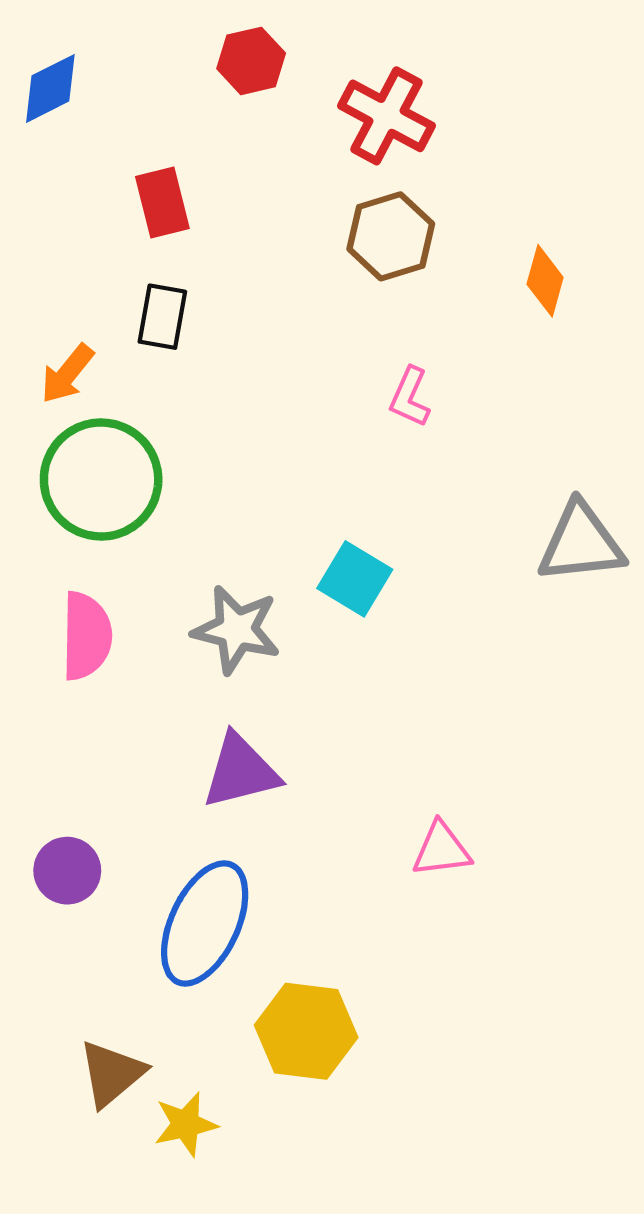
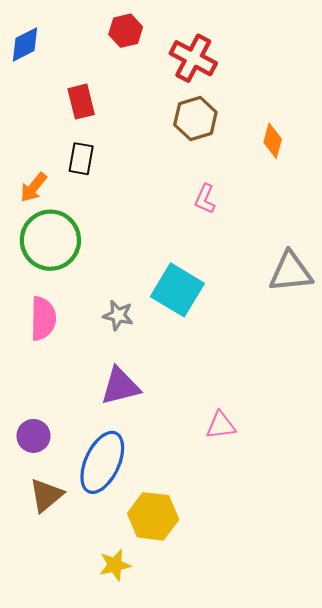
cyan square: (355, 579) -> (177, 290), size x1.4
gray star: (236, 630) -> (118, 315), size x0.7
brown triangle: (112, 1074) -> (46, 495), moved
yellow star: (186, 1124) -> (115, 565), moved

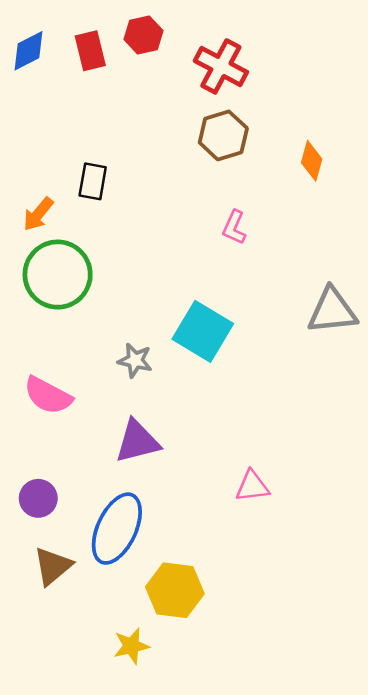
red rectangle: (81, 102) -> (90, 51), moved
pink semicircle: (43, 318) -> (48, 396), moved, turned 117

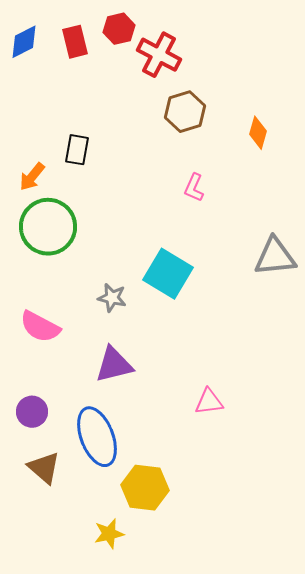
red cross: (221, 66) -> (159, 55), moved
blue ellipse: (117, 529) -> (97, 437), turned -46
brown triangle: (53, 566) -> (44, 468), turned -39

